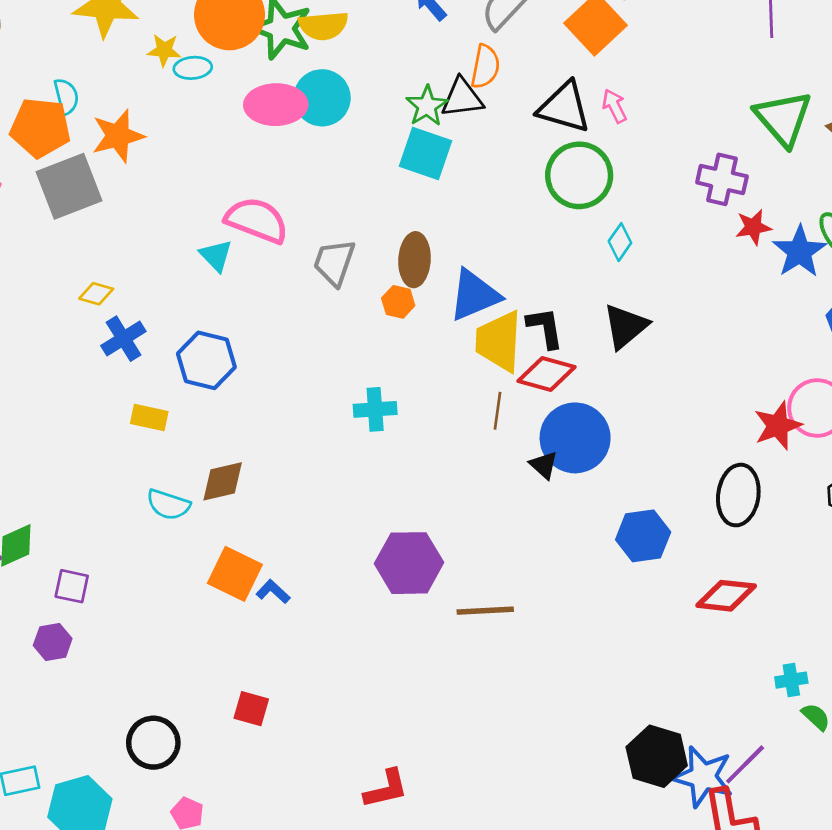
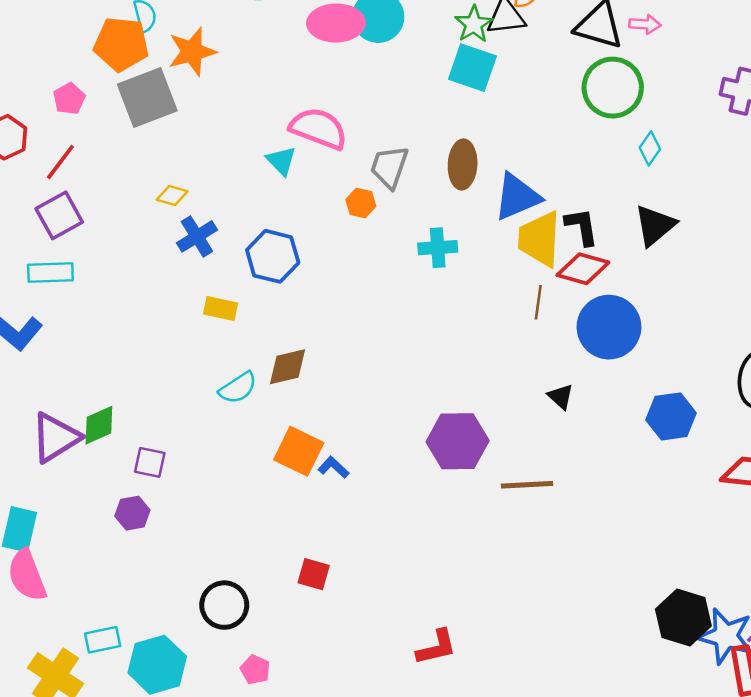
pink arrow: (614, 106) -> (645, 24), turned 120
orange hexagon: (398, 302) -> (361, 203), moved
cyan cross: (375, 409) -> (438, 248), moved
black triangle: (544, 465) -> (561, 397), moved
cyan semicircle: (168, 505) -> (238, 388), turned -51

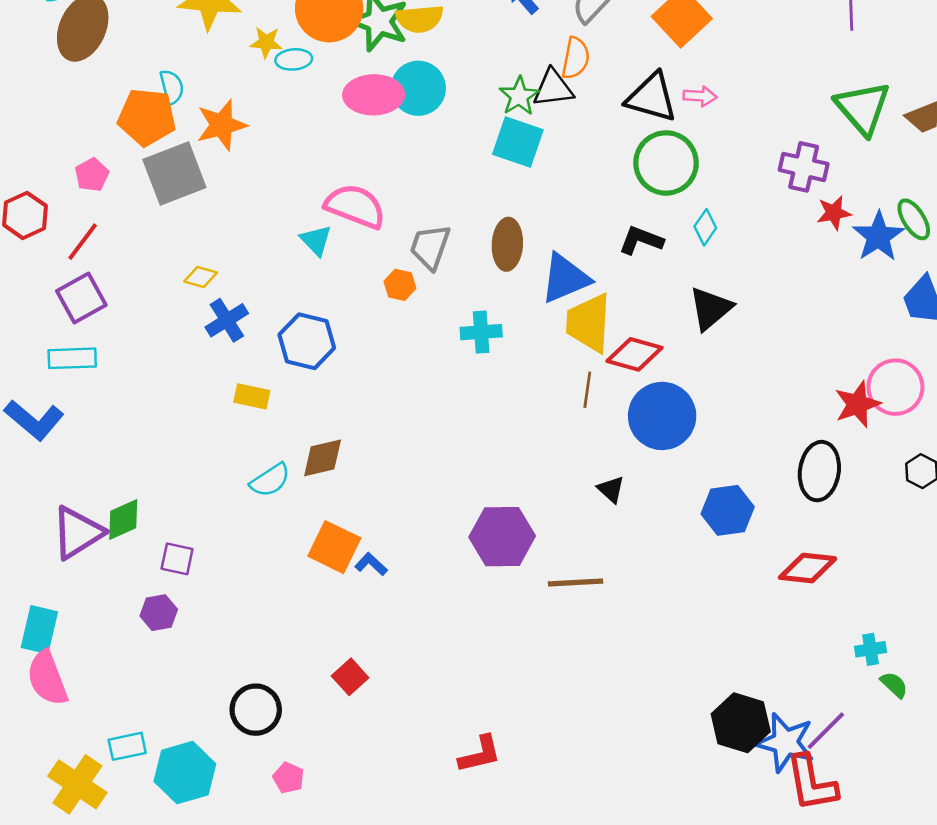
black L-shape: (582, 227) -> (641, 240), moved, turned -60
red square: (314, 574) -> (350, 677), turned 32

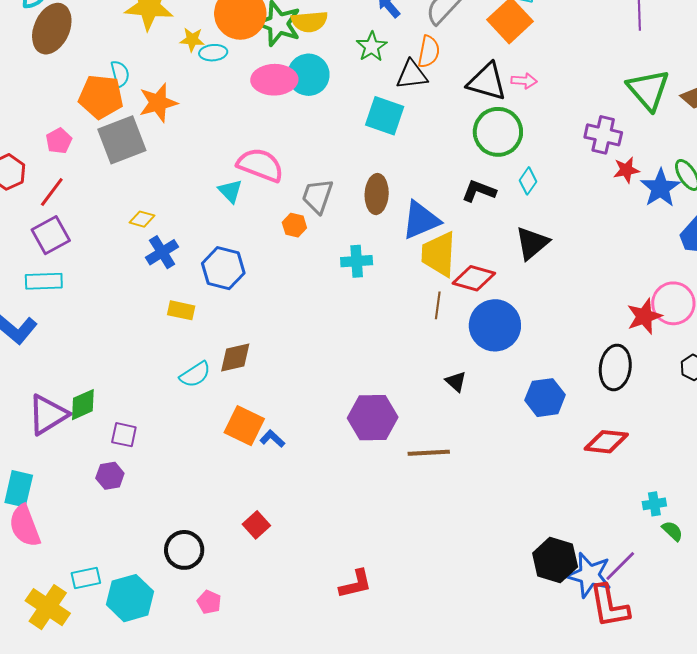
green star: (519, 96) -> (372, 47), moved

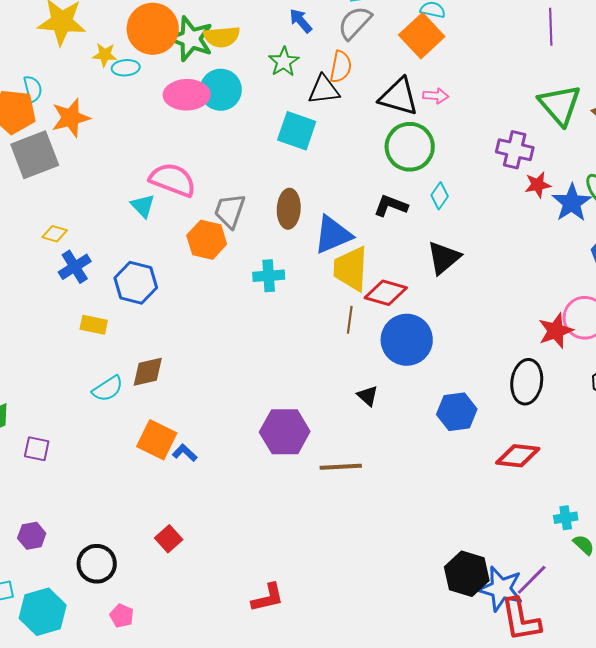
orange hexagon: (294, 225) -> (207, 240), size x1.6
purple hexagon: (110, 476) -> (32, 536), moved

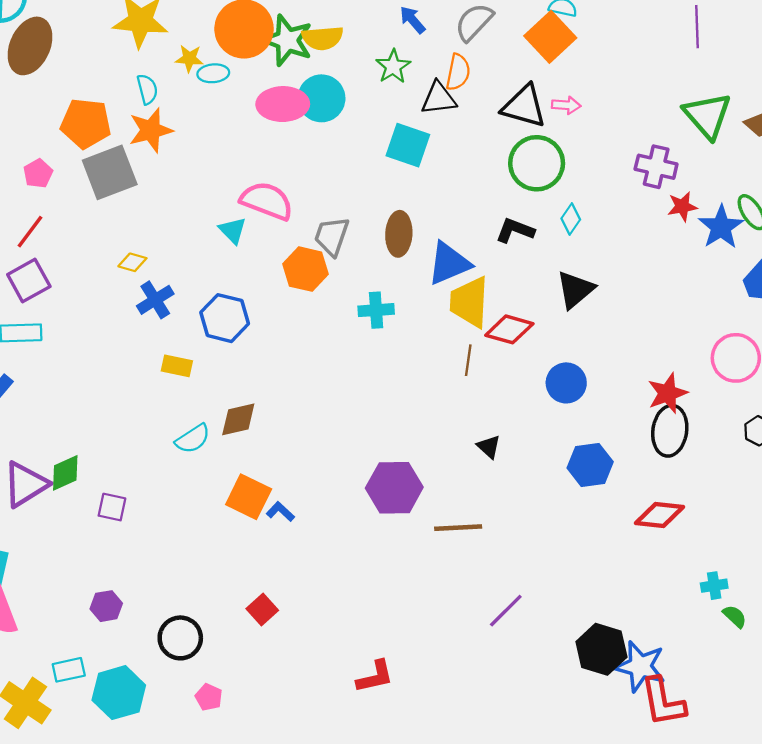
cyan semicircle: (33, 89) -> (147, 89), moved
red star: (556, 331) -> (668, 393), moved
blue circle: (407, 340) -> (566, 383), moved, size x0.7
purple line: (532, 580) -> (506, 611), moved

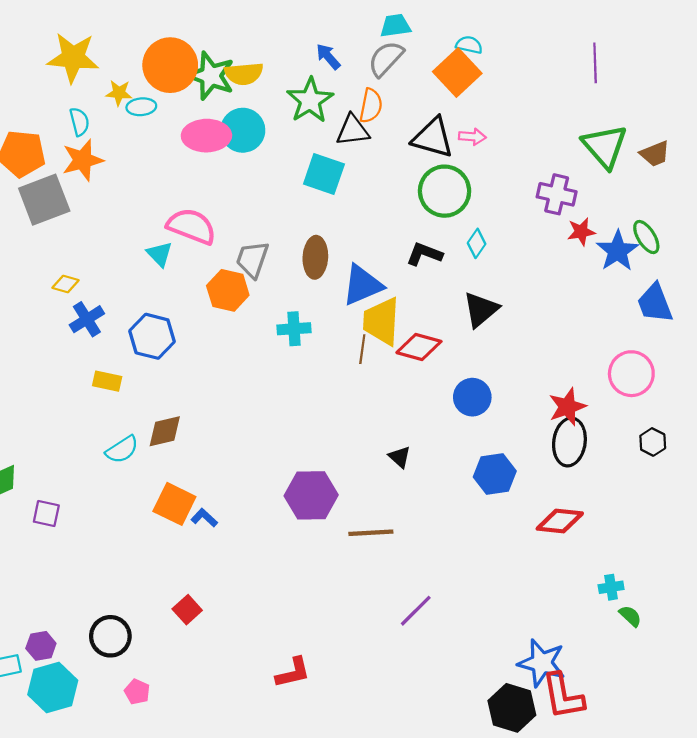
green star: (393, 66) -> (310, 100), size x1.4
brown line: (468, 360) -> (362, 349), moved
purple hexagon: (106, 606) -> (41, 646), moved
black hexagon: (601, 649) -> (512, 708), moved

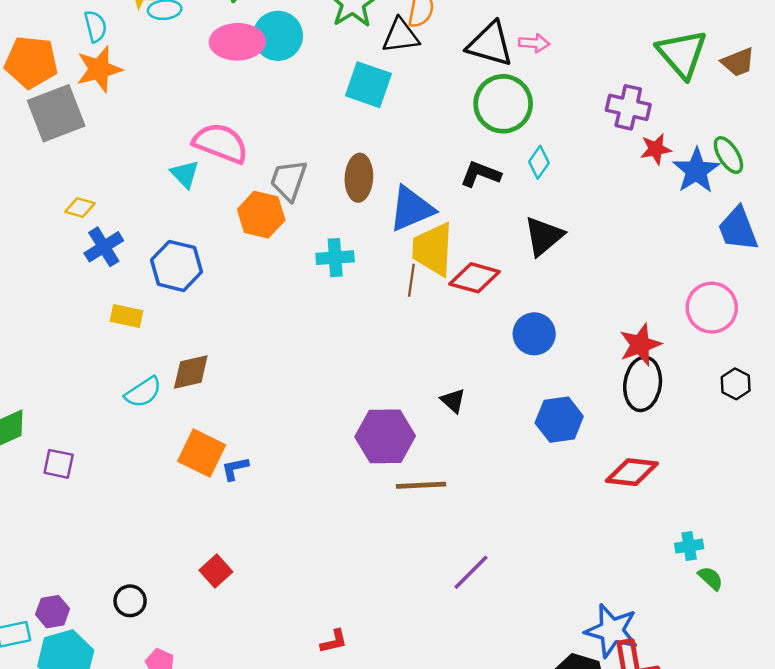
purple hexagon: (311, 495) -> (385, 436), moved
blue L-shape: (204, 518) -> (235, 469), turned -55
black circle: (110, 636) -> (130, 601), size x0.7
red L-shape: (293, 673) -> (334, 641), size x0.7

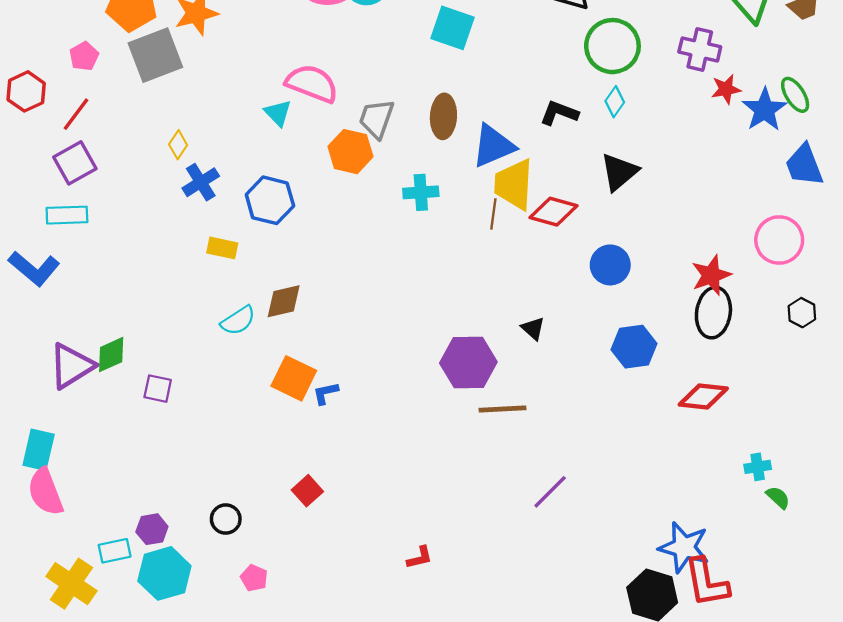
green circle: (503, 104) -> (612, 46), moved
yellow diamond: (80, 207) -> (178, 145), turned -72

